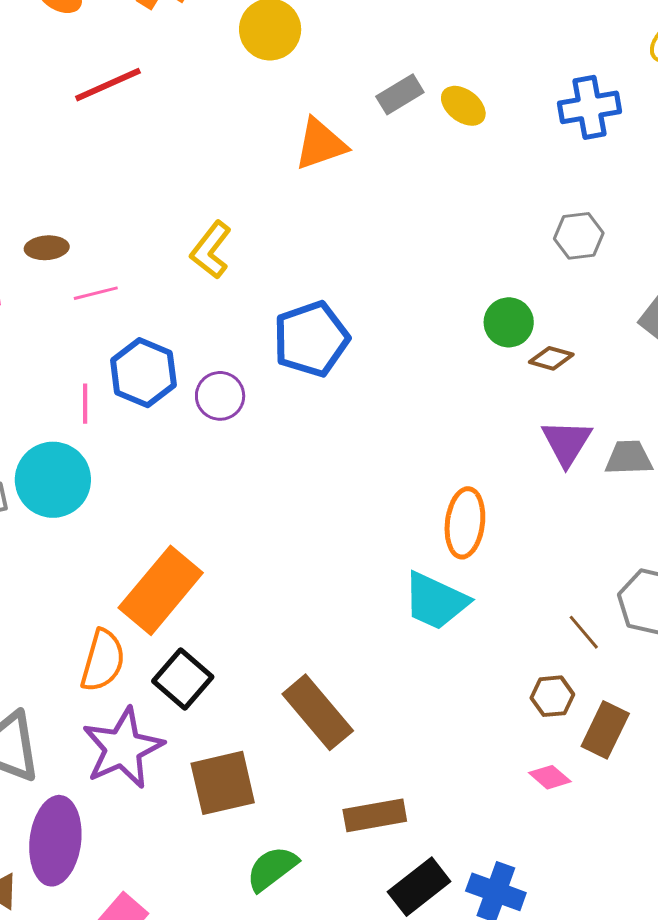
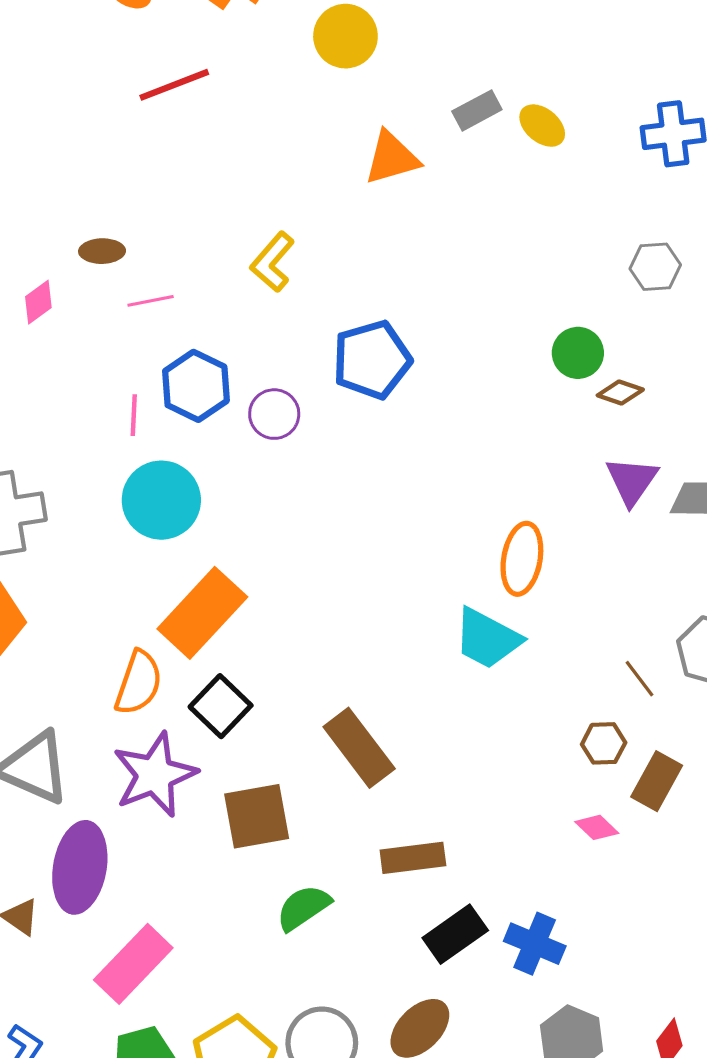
cyan circle: (53, 480) -> (161, 500), moved

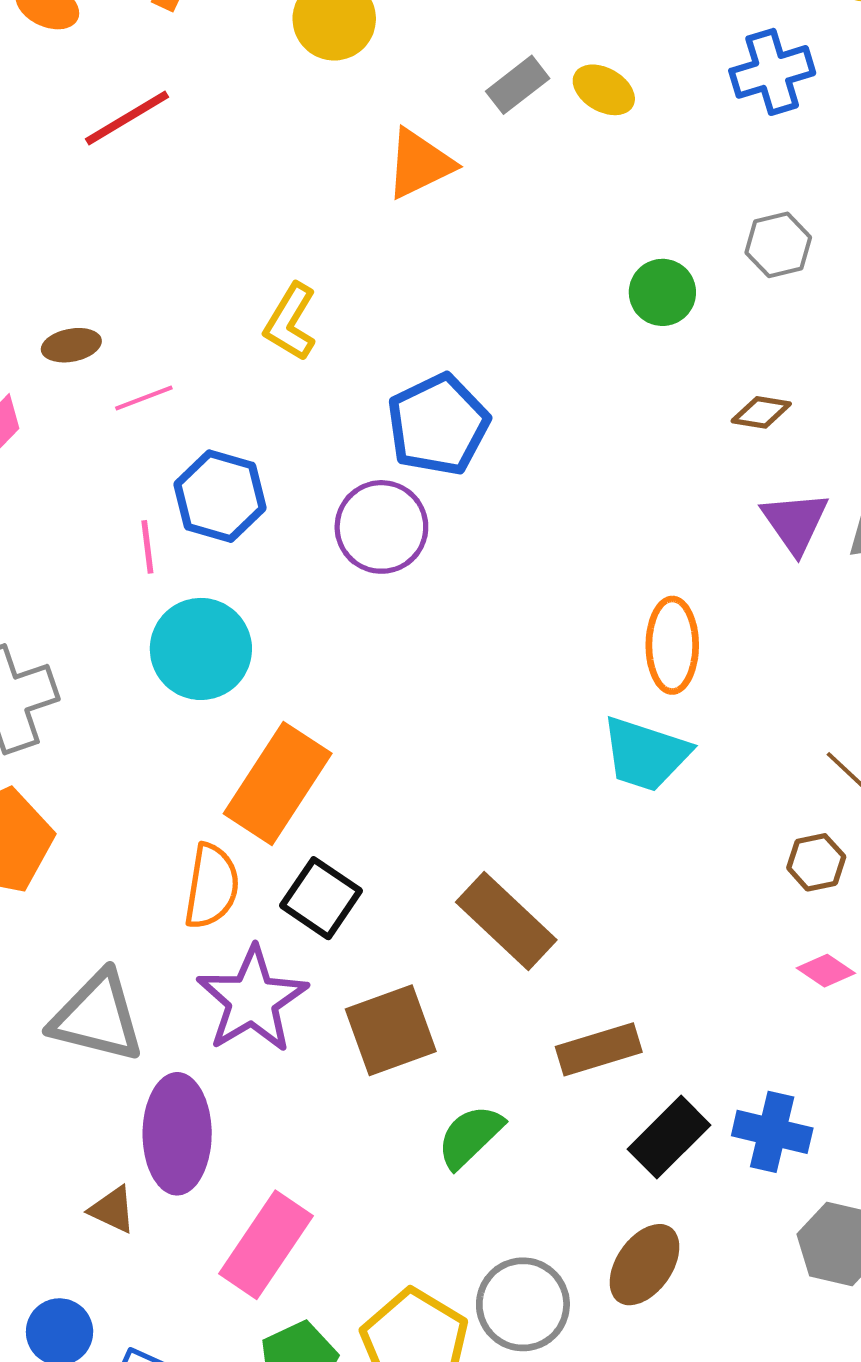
green circle: (578, 353) -> (662, 292), moved
purple circle: (274, 414) -> (381, 527), moved, size x1.4

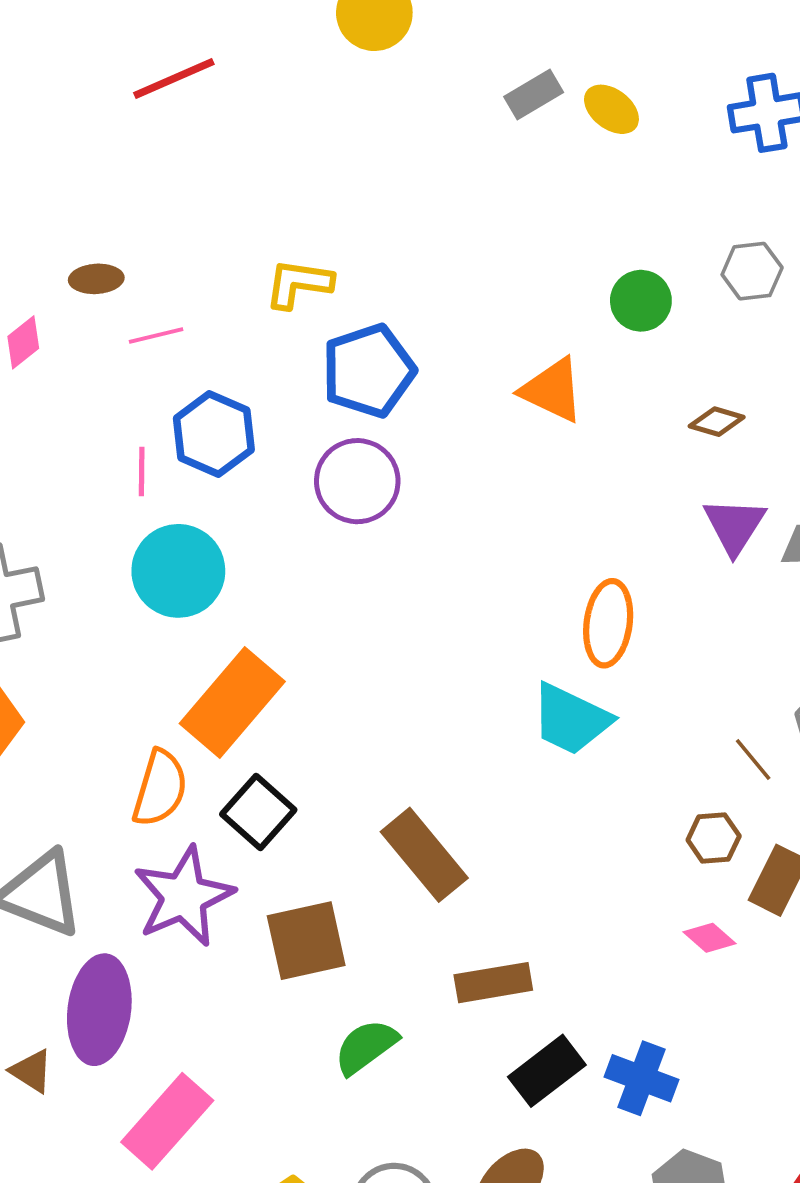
orange triangle: (419, 164) -> (552, 390), moved, turned 44
yellow L-shape: (290, 322) -> (299, 284), turned 60
blue pentagon: (438, 425) -> (368, 371), moved

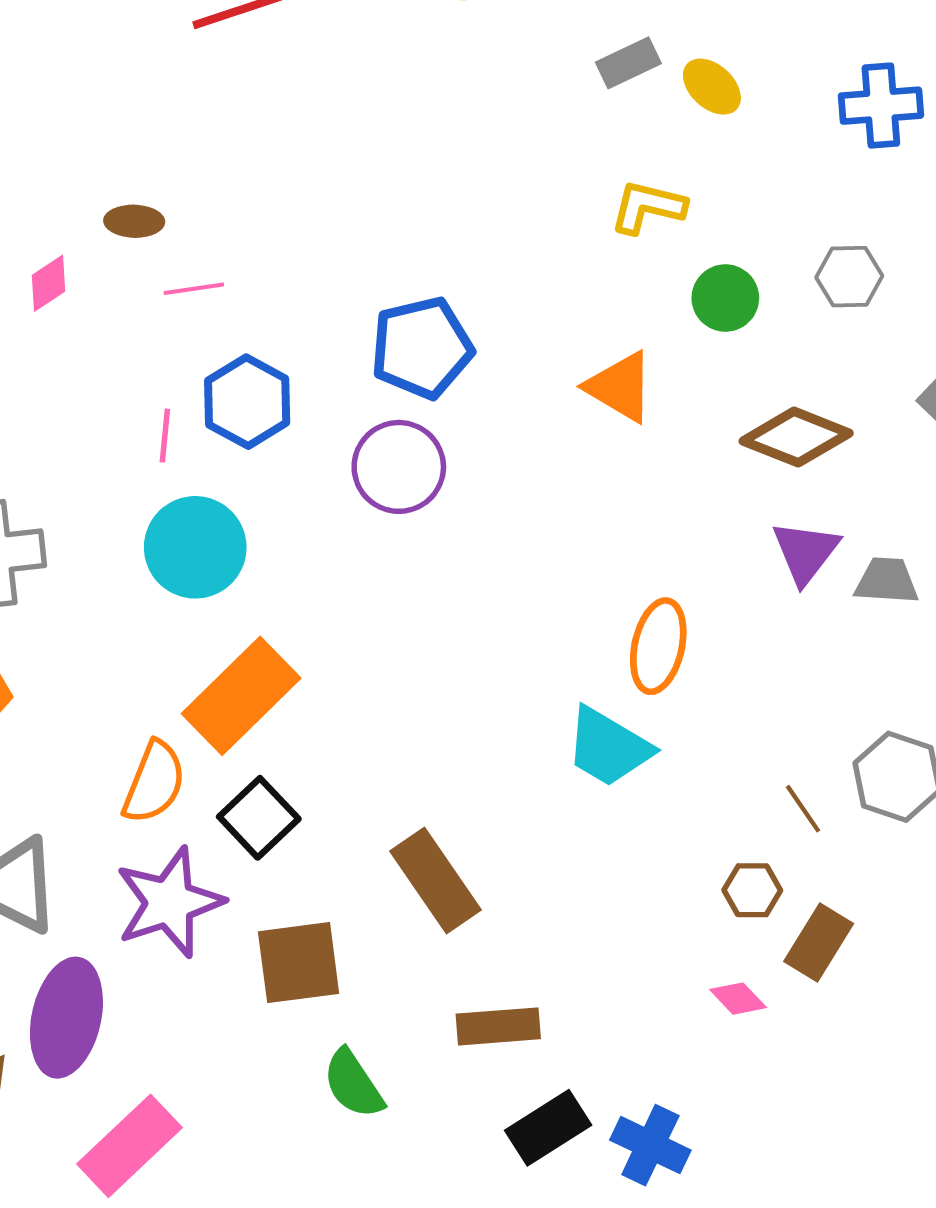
yellow L-shape: (299, 284) -> (648, 207), moved
brown diamond: (717, 422) -> (796, 437), size x1.8
green semicircle: (366, 1047) -> (353, 1084), turned -92

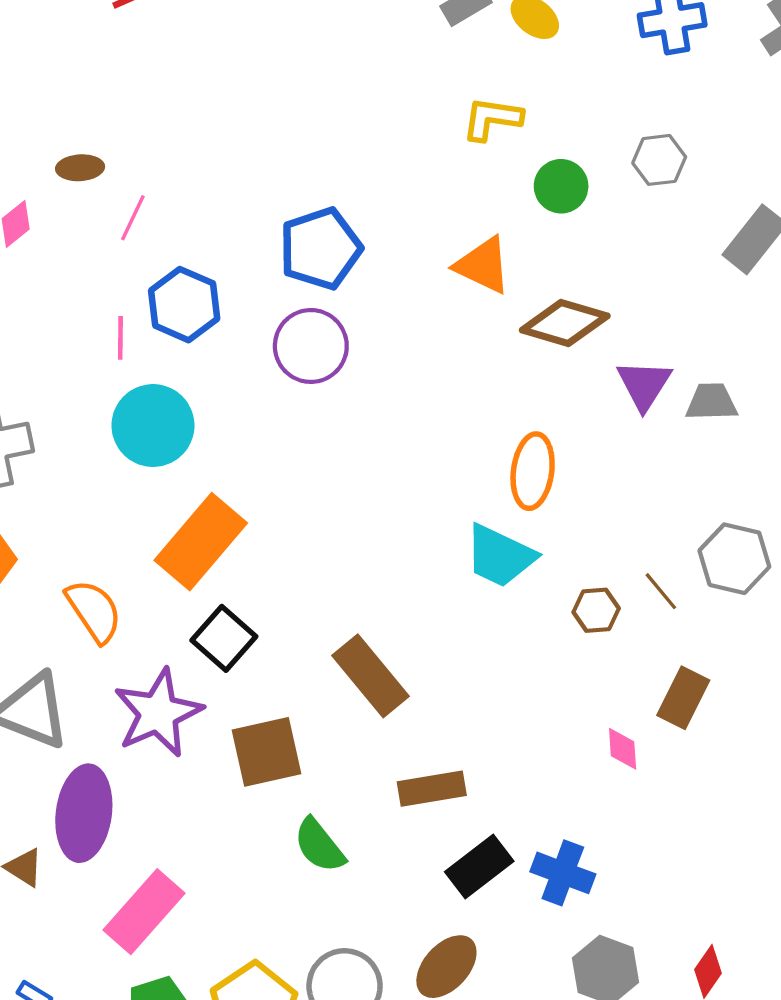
pink line: (194, 289) -> (133, 218), turned -51
brown diamond: (796, 437) -> (565, 323), moved
orange semicircle: (154, 782) -> (94, 611), moved, turned -50
brown hexagon: (752, 890) -> (596, 610), moved
pink diamond: (738, 999) -> (623, 749), turned 45

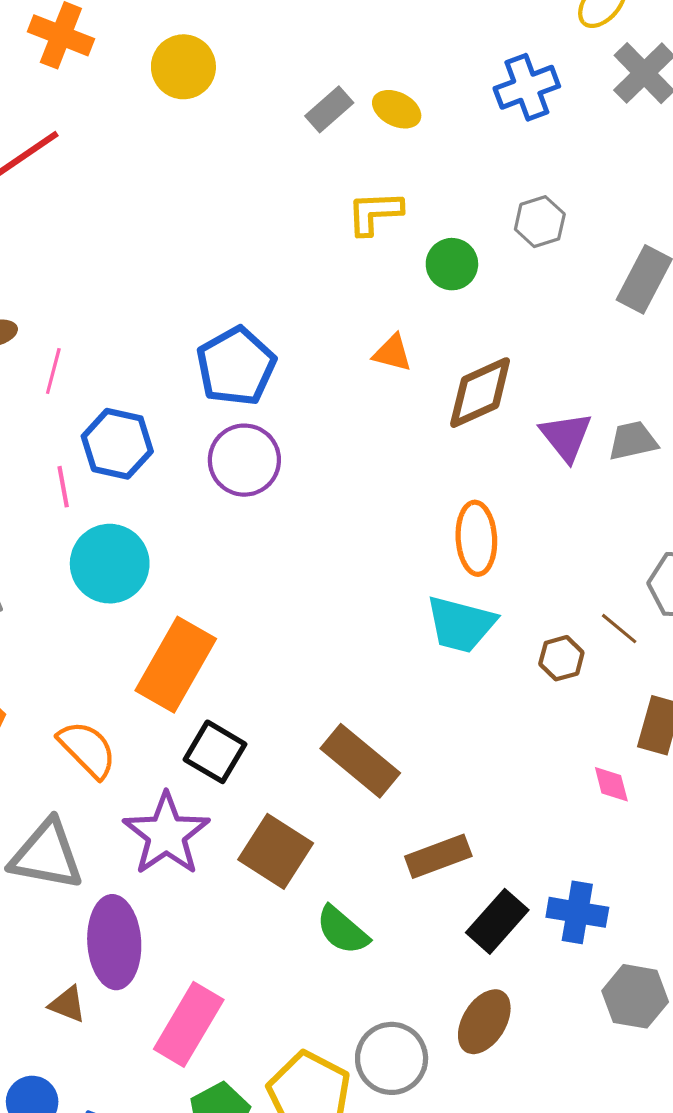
orange triangle: (483, 265) -> (392, 353), size x0.7
brown diamond: (565, 323) -> (480, 393), turned -30
brown square: (266, 752) -> (276, 851), turned -34

